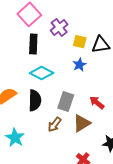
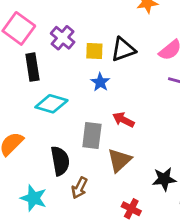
black semicircle: (35, 100) -> (60, 161), moved
red arrow: (97, 103) -> (124, 120), moved
brown arrow: (54, 124) -> (79, 188), moved

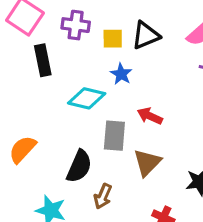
purple cross: (63, 38) -> (76, 25), turned -30
cyan diamond: (51, 104) -> (87, 98), moved
black semicircle: (60, 161) -> (79, 166), turned 36

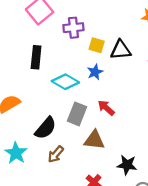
purple cross: (76, 25) -> (73, 28), turned -30
black rectangle: (43, 60) -> (36, 57), moved
brown triangle: (147, 163) -> (94, 140), turned 35

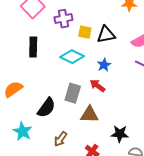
blue star: (95, 72) -> (104, 65), moved
cyan diamond: (65, 82) -> (72, 57), moved
brown arrow: (56, 154) -> (61, 139), moved

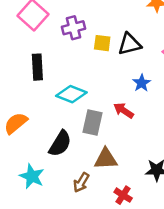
cyan diamond: (72, 57) -> (71, 94), moved
blue star: (104, 65) -> (142, 83), moved
brown triangle: (90, 115) -> (106, 159), moved

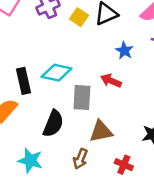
yellow square: (102, 43) -> (79, 17), turned 36
black rectangle: (37, 67) -> (23, 81), moved

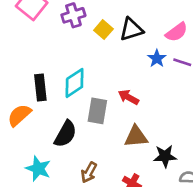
blue star: (124, 51) -> (157, 58), moved
cyan diamond: (57, 73) -> (75, 83), turned -52
brown triangle: (101, 131) -> (136, 137), moved

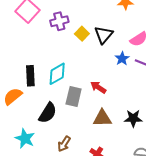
black triangle: (131, 29) -> (104, 35), turned -36
black star: (165, 156) -> (133, 118), moved

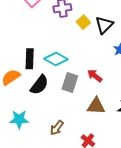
cyan diamond: (57, 74) -> (56, 59), turned 55
black semicircle: (48, 113) -> (39, 85), moved
cyan star: (25, 139) -> (19, 119), turned -30

